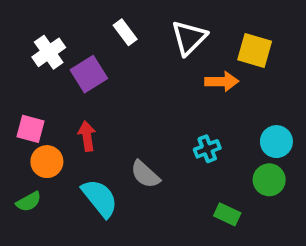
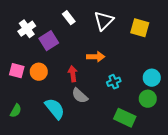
orange arrow: (222, 81) -> (96, 57), moved
red arrow: (87, 136) -> (73, 74), moved
orange circle: (47, 162) -> (39, 72), moved
green semicircle: (29, 202) -> (16, 111), turned -32
green rectangle: (227, 214) -> (125, 118), size x1.5

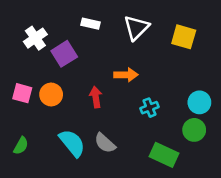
white rectangle: (69, 18) -> (90, 24), turned -40
gray semicircle: (80, 96) -> (105, 143), moved

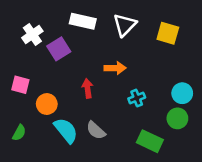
white rectangle: (90, 24) -> (83, 21), size x1.5
orange circle: (51, 94) -> (47, 104), moved

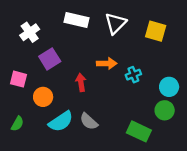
purple square: (59, 49) -> (50, 59), moved
cyan cross: (137, 98) -> (133, 75), moved
cyan semicircle: (66, 130) -> (61, 121), turned 95

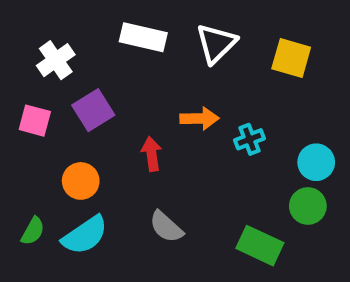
pink square: (19, 79) -> (35, 121), moved
cyan semicircle: (61, 121) -> (85, 235), moved

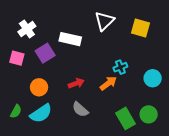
white rectangle: (143, 37) -> (70, 39), moved
orange arrow: (199, 118) -> (108, 83), moved, turned -36
red arrow: (152, 154) -> (76, 83), moved, turned 77
green circle: (308, 206) -> (149, 114), moved
green rectangle: (260, 246) -> (125, 118), turned 35

